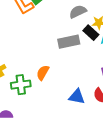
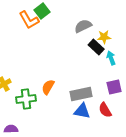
gray rectangle: (69, 42) -> (81, 94), moved

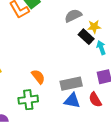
orange semicircle: (48, 87) -> (38, 77), turned 112
green cross: (26, 99) -> (28, 100), moved

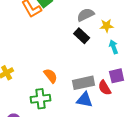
black rectangle: (86, 37) -> (82, 36), moved
red semicircle: (95, 100) -> (105, 88), moved

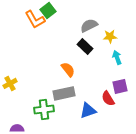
orange semicircle: (51, 76) -> (68, 69), moved
gray rectangle: (84, 83) -> (64, 93), moved
blue triangle: (85, 100) -> (88, 110), turned -30

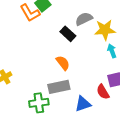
yellow star: (110, 36) -> (105, 30), size x1.5
black rectangle: (85, 46) -> (68, 34), moved

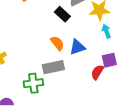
red semicircle: (103, 92) -> (97, 72), turned 63
blue triangle: (83, 104) -> (77, 47), moved

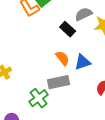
green cross: (33, 83) -> (39, 98), turned -30

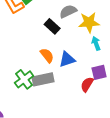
green cross: (39, 98) -> (24, 79), moved

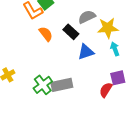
orange semicircle: (47, 55) -> (46, 34), moved
blue triangle: (67, 59) -> (86, 52), moved

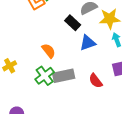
orange semicircle: (46, 34) -> (49, 51), moved
red semicircle: (106, 90) -> (96, 81), moved, turned -70

